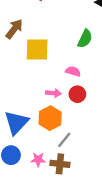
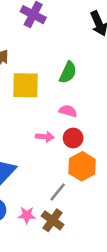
green semicircle: (85, 39) -> (68, 72), moved
orange hexagon: (50, 118) -> (82, 166), moved
brown cross: (60, 164) -> (53, 220), turned 30

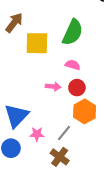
green semicircle: (68, 72) -> (73, 32), size x1.4
pink star: (27, 215) -> (37, 134), moved

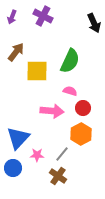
pink arrow: (53, 86) -> (52, 111), size x1.6
red circle: (77, 88) -> (83, 108), moved

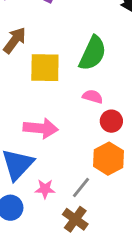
pink arrow: (52, 111) -> (41, 128), moved

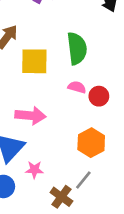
green semicircle: (93, 53) -> (77, 48), turned -32
red circle: (111, 121) -> (99, 96), moved
gray line: (81, 187) -> (83, 180), moved

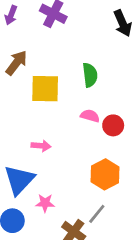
green semicircle: (77, 48) -> (90, 75), size x0.7
pink arrow: (30, 116) -> (41, 146), size x0.6

